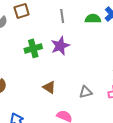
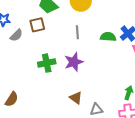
brown triangle: (49, 87) -> (76, 98), moved

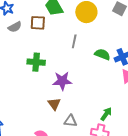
purple star: (74, 62) -> (62, 81), moved

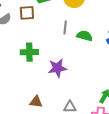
green semicircle: (102, 54) -> (85, 36), moved
brown triangle: (54, 104) -> (36, 102), moved, turned -40

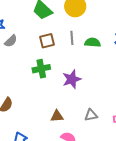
brown square: (27, 13) -> (47, 41), moved

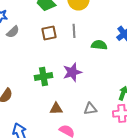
green semicircle: (93, 42) -> (99, 45), moved
green cross: (41, 69) -> (44, 77), moved

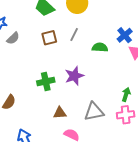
gray line: (74, 31) -> (74, 35), turned 32
gray triangle: (90, 109) -> (94, 112), size x1.5

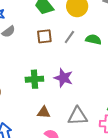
green semicircle: (100, 47) -> (93, 40), moved
purple star: (74, 76) -> (63, 78), turned 30

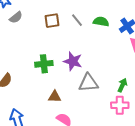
gray line: (69, 37) -> (77, 20), turned -72
gray triangle: (78, 116) -> (88, 83), moved

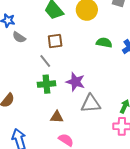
gray semicircle: (16, 17) -> (19, 37), turned 72
gray line: (77, 20) -> (45, 61), moved

